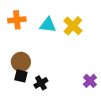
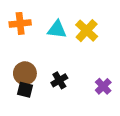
purple cross: (90, 81) -> (103, 86), moved
black cross: (41, 83) -> (59, 80), moved

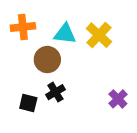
brown circle: (25, 73) -> (47, 60), moved
black cross: (59, 80) -> (55, 92), moved

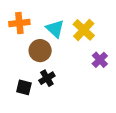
cyan triangle: (65, 34) -> (55, 29), turned 36
purple cross: (118, 99) -> (100, 60), moved

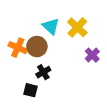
orange cross: (19, 23) -> (18, 48), moved, turned 30
black square: (24, 87) -> (31, 90), moved

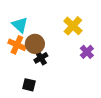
cyan triangle: (51, 26) -> (20, 25), moved
black cross: (43, 72) -> (41, 58), moved

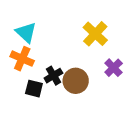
brown circle: (35, 44) -> (76, 81), moved
black square: (29, 85) -> (34, 89), moved

